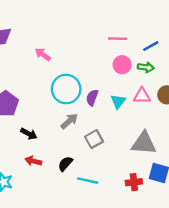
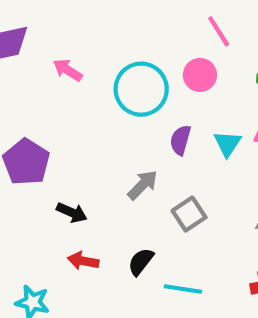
pink line: (118, 39) -> (219, 31), turned 60
pink arrow: (43, 54) -> (68, 70), moved
pink circle: (122, 65) -> (200, 75), moved
cyan circle: (66, 89) -> (141, 89), moved

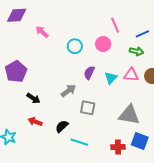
cyan circle: (141, 89) -> (75, 46), size x0.6
gray square: (189, 214) -> (88, 108), turned 35

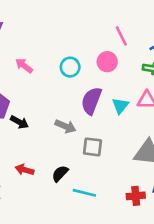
pink arrow: (42, 32) -> (24, 66), moved
purple semicircle: (89, 73) -> (91, 101), size x1.5
gray arrow: (68, 91) -> (65, 126), turned 63
black arrow: (33, 98) -> (19, 122), moved

